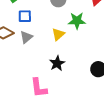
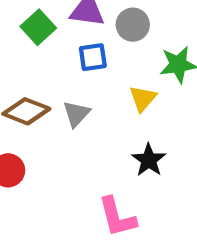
blue square: (25, 16) -> (93, 57), moved

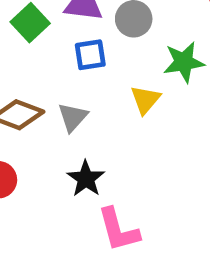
black star: (149, 160) -> (86, 179), moved

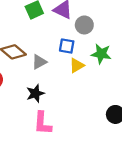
blue square: (90, 55) -> (67, 46), moved

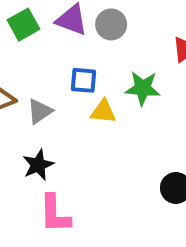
gray circle: (84, 25) -> (111, 24), moved
yellow triangle: (77, 65) -> (103, 112), turned 42

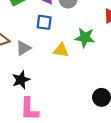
blue square: (84, 80) -> (44, 22), moved

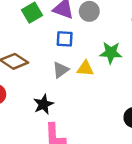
gray triangle: (23, 48) -> (61, 70), moved

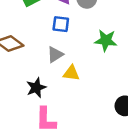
yellow triangle: (85, 68) -> (71, 73), moved

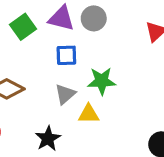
green star: (106, 40) -> (102, 81), moved

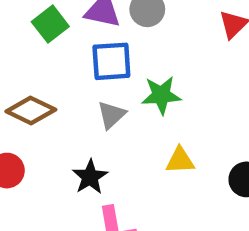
blue square: (66, 55) -> (111, 61), size x1.4
yellow triangle: (89, 114) -> (180, 160), moved

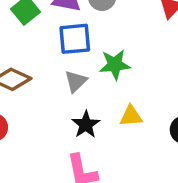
black star: (90, 177) -> (86, 125), moved

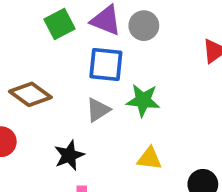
black star: (86, 125) -> (69, 155), moved

